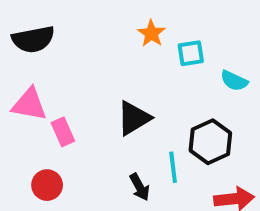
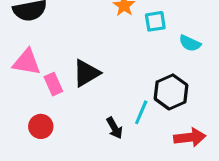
black triangle: (134, 118) -> (86, 73), moved
cyan line: (173, 167) -> (141, 112), turned 30

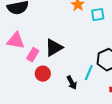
pink rectangle: (53, 84) -> (33, 55), turned 56
red circle: (41, 126) -> (43, 74), moved

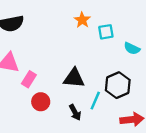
black triangle: (54, 48) -> (74, 78), moved, turned 36

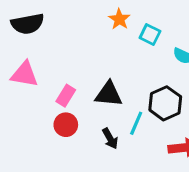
cyan square: (106, 32) -> (150, 34), turned 35
pink rectangle: (29, 79) -> (66, 96), moved

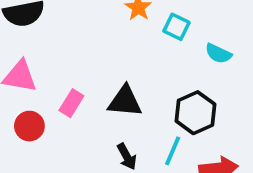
cyan line: (136, 123) -> (173, 151), moved
red circle: (66, 125) -> (29, 126), moved

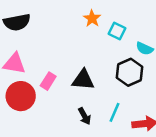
black hexagon: (196, 113) -> (130, 72), moved
red circle: (29, 126) -> (21, 96), size x1.5

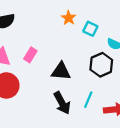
pink rectangle: (48, 81) -> (30, 55), moved
black arrow: (84, 116) -> (62, 103), size x1.5

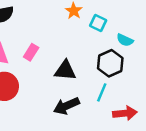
cyan line: (88, 100) -> (102, 92), moved
black arrow: (62, 103) -> (66, 106), turned 95

